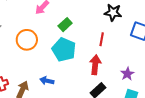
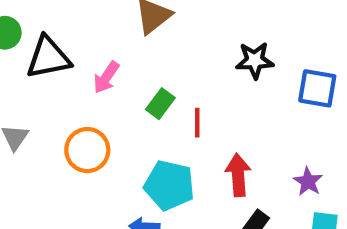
red line: (102, 39) -> (197, 123), moved
cyan pentagon: (64, 50) -> (169, 185), moved

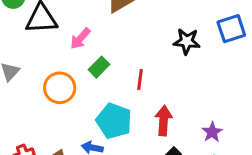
blue square: (317, 88) -> (231, 29), moved, turned -36
green rectangle: (160, 104) -> (99, 67), moved

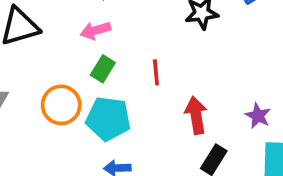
pink arrow: (80, 38) -> (95, 30), moved, turned 45
cyan pentagon: (114, 121) -> (108, 119), moved

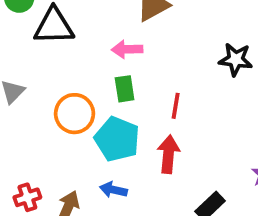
green rectangle: (103, 69) -> (125, 89), turned -55
red arrow: (196, 115) -> (168, 154), moved

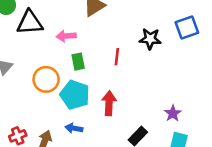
pink arrow: (127, 49) -> (66, 36), moved
red line: (176, 106) -> (117, 57), moved

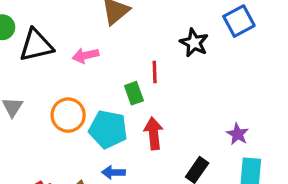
black star: (150, 39) -> (194, 43), turned 30
green rectangle: (78, 62) -> (134, 93), moved

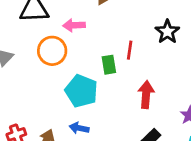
orange circle: (68, 115) -> (52, 51), moved
red arrow: (154, 133) -> (146, 95), moved

